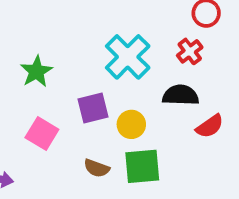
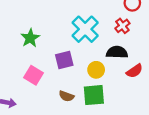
yellow circle: (131, 124) -> (96, 70), moved

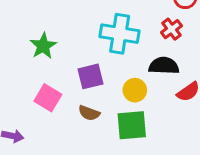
cyan cross: (85, 29) -> (120, 34), turned -36
brown semicircle: (66, 96) -> (89, 113), moved

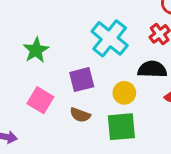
cyan cross: (120, 34) -> (110, 38), turned 30

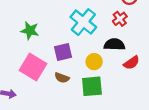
green star: (36, 50) -> (30, 31), turned -30
pink square: (40, 100) -> (33, 67), size x1.4

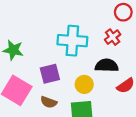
cyan cross: (83, 22) -> (72, 41), turned -35

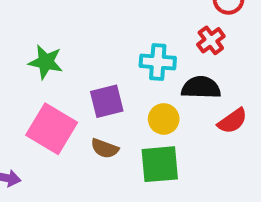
cyan cross: (72, 41) -> (158, 62), moved, size x0.7

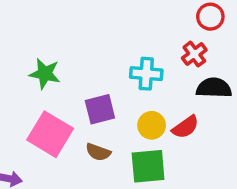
black semicircle: (201, 88) -> (214, 88), moved
red semicircle: (232, 121) -> (185, 127), moved

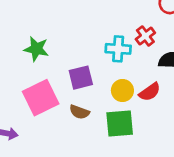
red cross: (194, 54) -> (145, 36), moved
pink square: (50, 134) -> (41, 98), turned 33

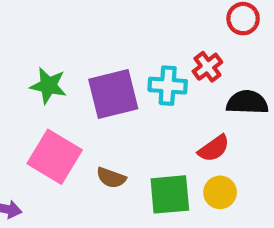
purple square: (81, 78) -> (113, 94), moved, size x1.4
yellow circle: (122, 90) -> (220, 192), moved
pink square: (41, 98) -> (55, 157), turned -33

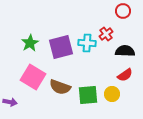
green star: (48, 86) -> (30, 43), turned 30
red semicircle: (214, 148) -> (125, 75), moved
brown semicircle: (111, 178) -> (60, 87), size x1.5

